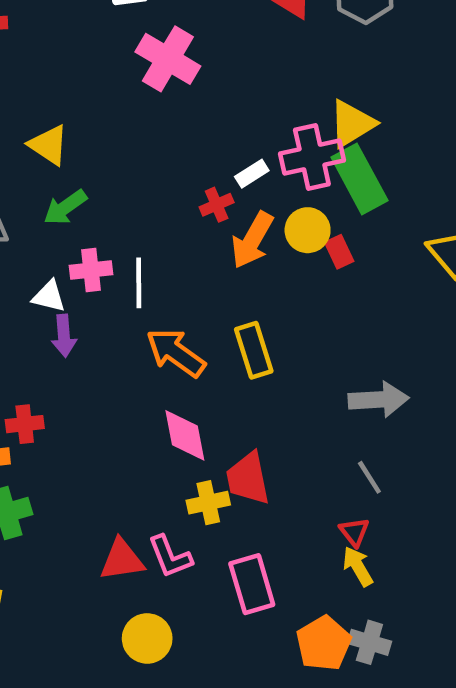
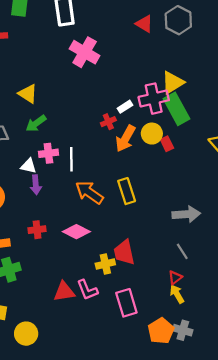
red cross: (25, 424) -> (37, 230), moved
pink diamond: (185, 435) -> (76, 232), moved, turned -52
red triangle: (354, 532) -> (175, 278), turned 32
yellow circle: (147, 638) -> (26, 334), moved

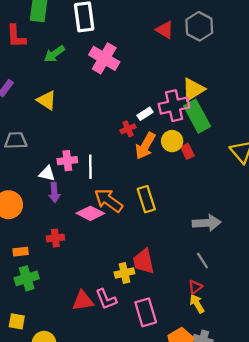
green arrow: (36, 123) -> (54, 54), moved
pink diamond: (76, 232) -> (90, 213), moved

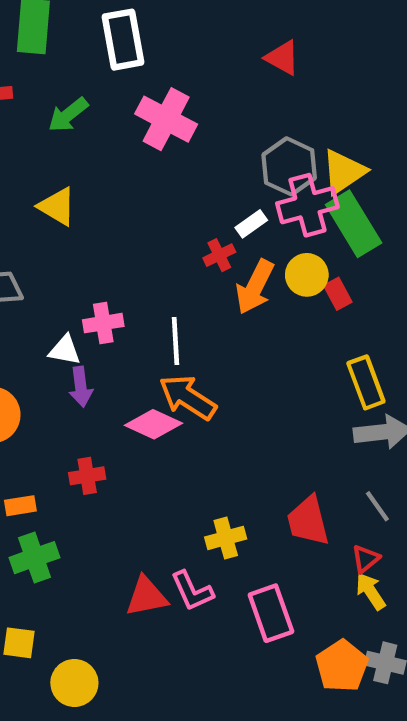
gray hexagon: (199, 26) -> (289, 166), moved
white line: (90, 167) -> (176, 341), moved
yellow rectangle: (146, 199) -> (366, 382), moved
red trapezoid: (144, 261) -> (308, 521), moved

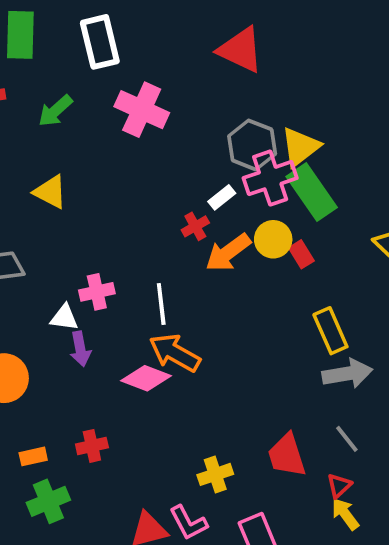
red triangle: (282, 58) -> (241, 50), size x1.5
orange arrow: (255, 287) -> (228, 253), turned 30
red cross: (87, 476) -> (92, 446), moved

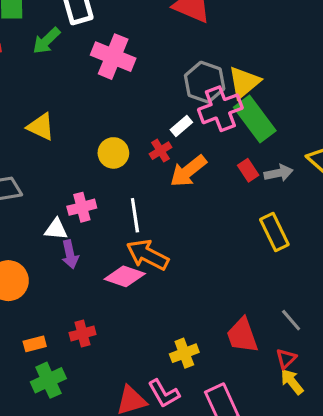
green arrow: (55, 111) -> (46, 41), moved
yellow circle: (273, 239) -> (113, 153), moved
gray arrow: (347, 374) -> (278, 173), moved, size x0.7

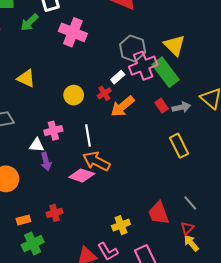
yellow triangle: (244, 82) -> (174, 45), moved, turned -35

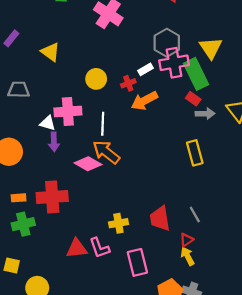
red rectangle: (162, 106) -> (193, 99), moved, turned -32
pink cross: (53, 131) -> (68, 112), size x1.4
red cross: (54, 213) -> (52, 197), size x1.8

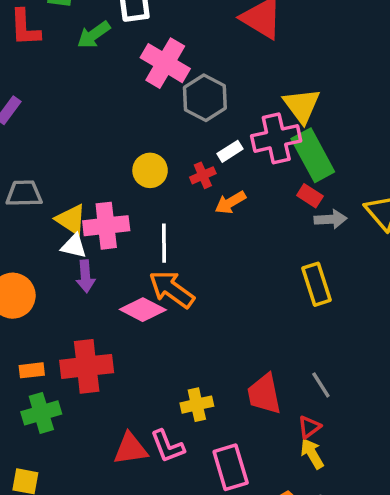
gray hexagon: (167, 43) -> (205, 98), moved
yellow triangle: (211, 48) -> (302, 106), moved
yellow triangle: (50, 52) -> (71, 220), moved
orange arrow: (144, 101) -> (230, 202), size x0.7

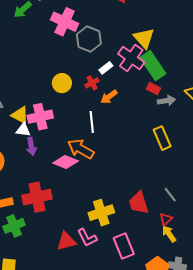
pink cross: (276, 138) -> (131, 58), turned -36
white line: (164, 243) -> (92, 122), moved
yellow cross: (197, 405) -> (101, 213), size x1.4

